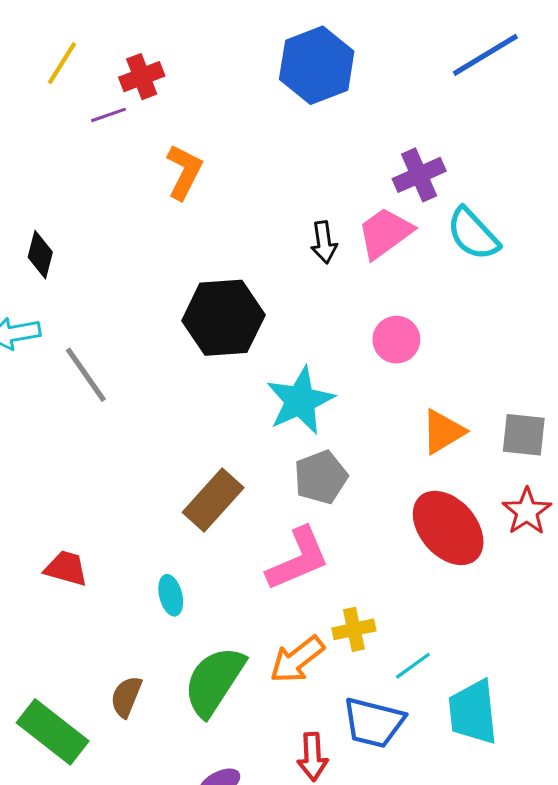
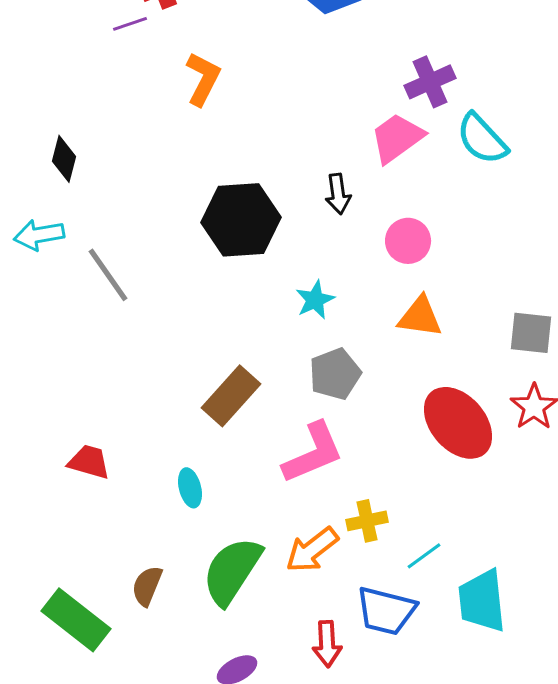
black arrow: (324, 242) -> (338, 194), moved
cyan star: (300, 401) -> (315, 300), size x0.6
orange triangle: (443, 432) -> (420, 317), moved, turned 39

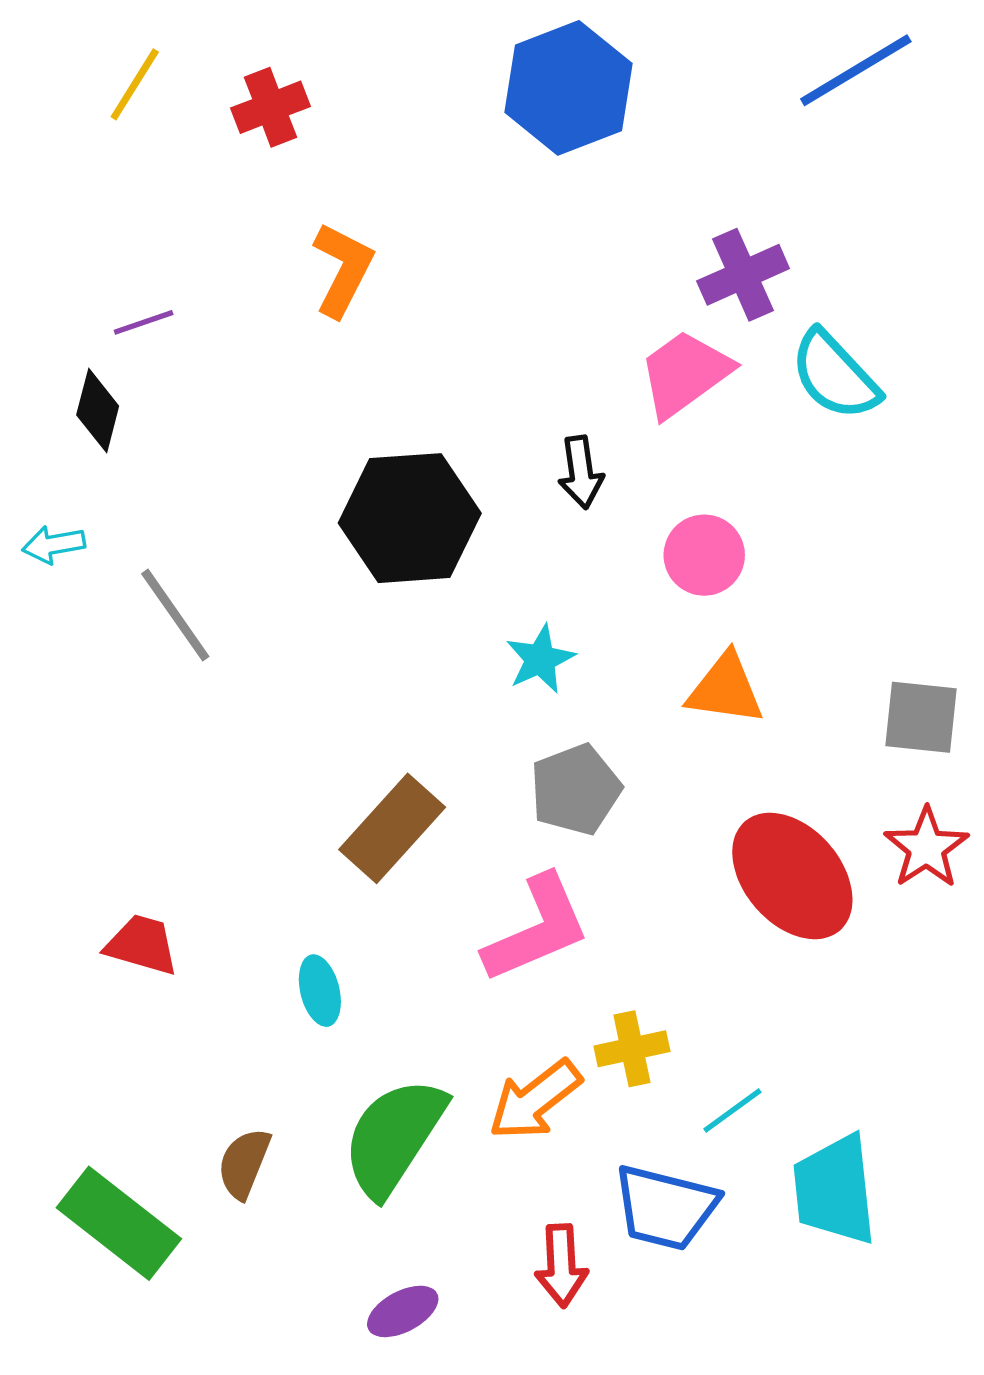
purple line: (130, 24) -> (144, 322), moved
cyan arrow: (39, 235) -> (54, 545), size x0.7

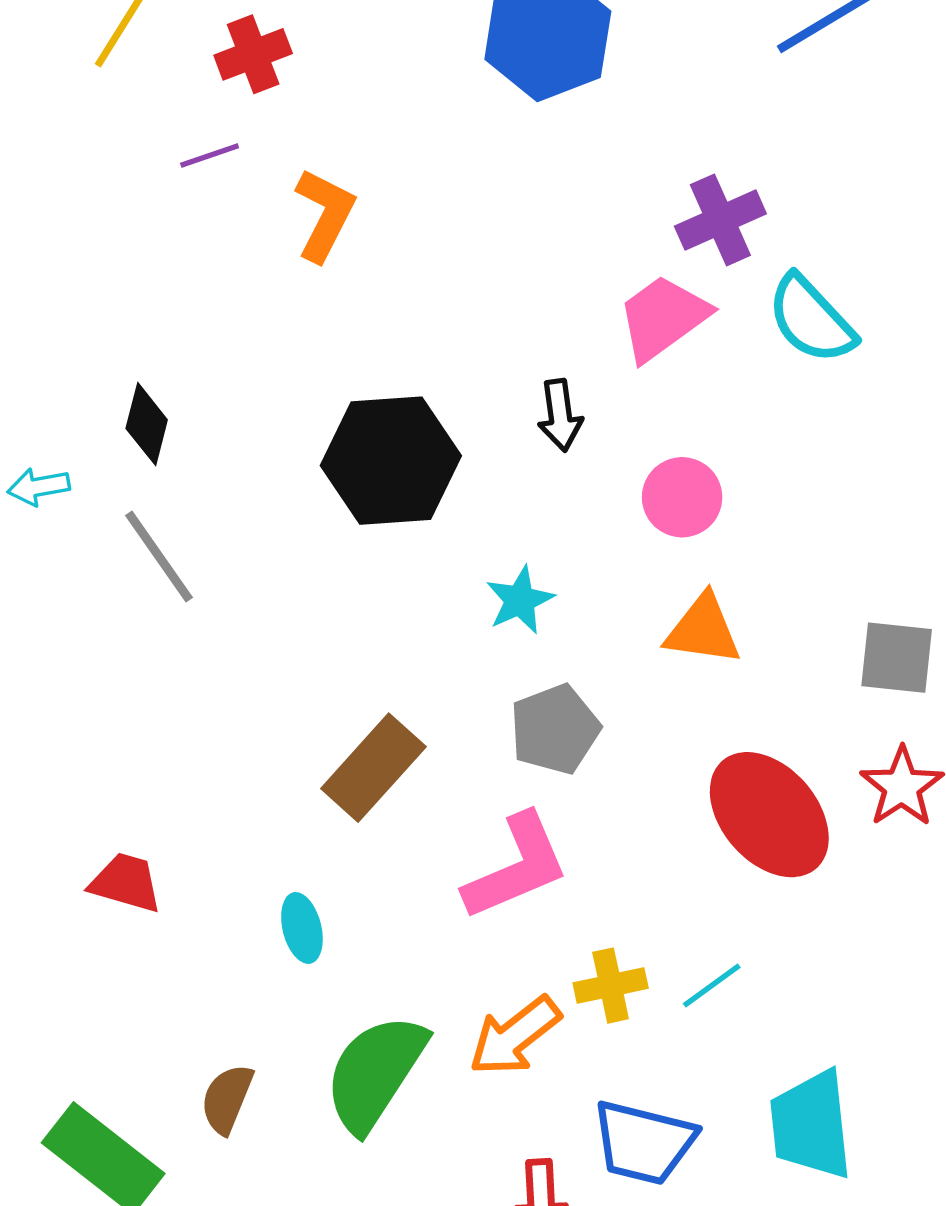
purple line: (144, 322) -> (210, 155), moved
black diamond: (98, 411) -> (147, 424), moved
cyan line: (732, 1110) -> (712, 986), moved

